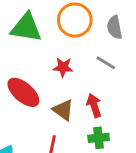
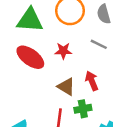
red ellipse: (23, 92) -> (30, 57), moved
green cross: (99, 138) -> (83, 109), moved

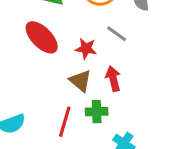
gray line: (99, 44) -> (117, 34), moved
red star: (63, 51) -> (86, 49), moved

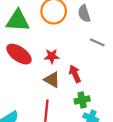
gray line: (117, 34) -> (97, 42), moved
green cross: (97, 112) -> (82, 100), moved

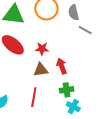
gray line: (97, 42) -> (85, 30), moved
brown triangle: (52, 80) -> (41, 70), turned -42

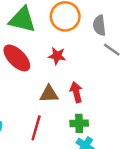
red star: (42, 49) -> (57, 56), moved

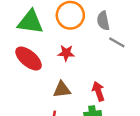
red arrow: (76, 92) -> (98, 91), moved

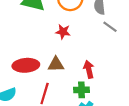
red ellipse: (29, 59) -> (26, 65), moved, turned -50

